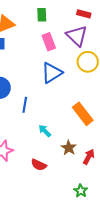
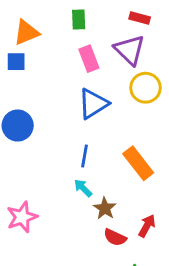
blue line: (25, 105) -> (84, 156), moved
brown star: (69, 148) -> (105, 208), moved
red semicircle: (39, 165) -> (115, 237), moved

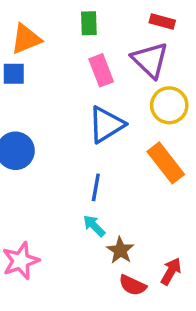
orange rectangle: (138, 163) -> (166, 163), moved

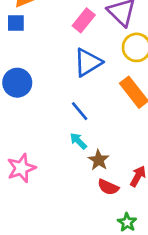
pink rectangle: (101, 70) -> (84, 20), turned 60
blue line: (96, 187) -> (80, 111), turned -50

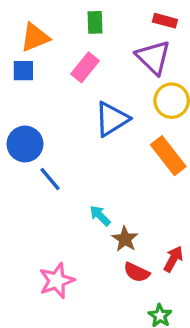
pink rectangle: (84, 20) -> (85, 67), moved
blue line: (80, 111) -> (50, 179), moved
pink star: (21, 168) -> (57, 281), moved

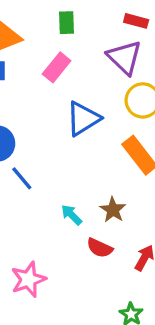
brown star: (125, 239) -> (113, 210), moved
red semicircle: (137, 272) -> (100, 248), moved

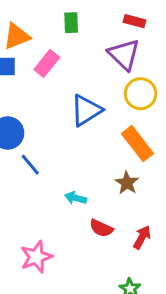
pink rectangle: (57, 67) -> (47, 63), moved
brown star: (113, 210) -> (127, 183), moved
cyan arrow: (71, 215) -> (76, 198), turned -30

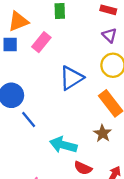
purple triangle: (124, 54) -> (109, 35), moved, size x0.6
cyan arrow: (76, 198) -> (63, 145), size x1.6

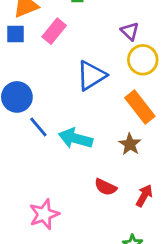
purple triangle: (109, 35) -> (130, 31), moved
cyan arrow: (63, 145) -> (76, 138), moved

